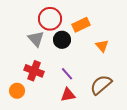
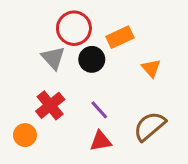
red cross: (34, 71) -> (50, 105), turned 30

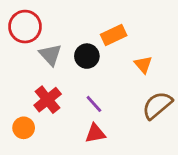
red circle: (74, 28) -> (25, 27), moved
brown semicircle: (150, 126) -> (157, 105), moved

